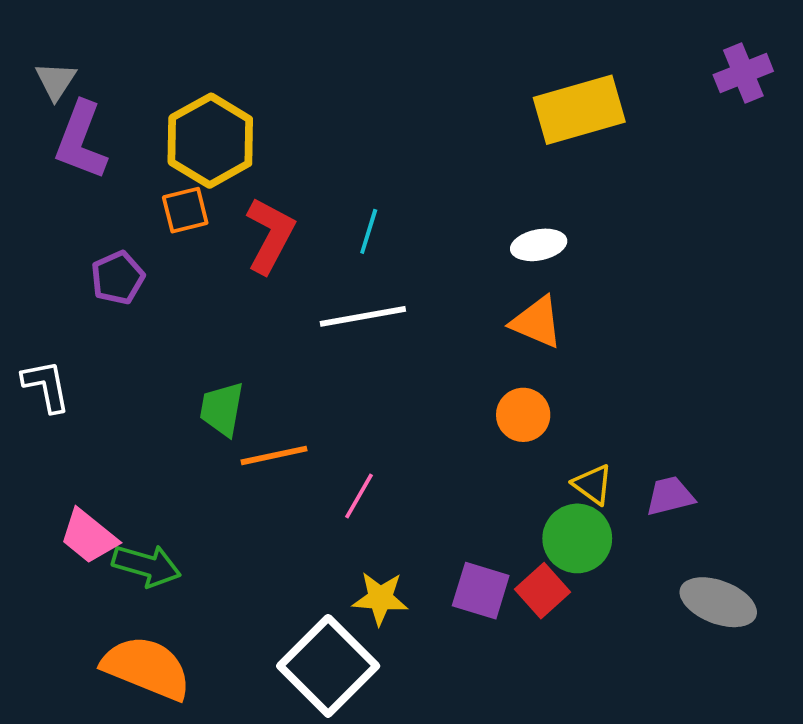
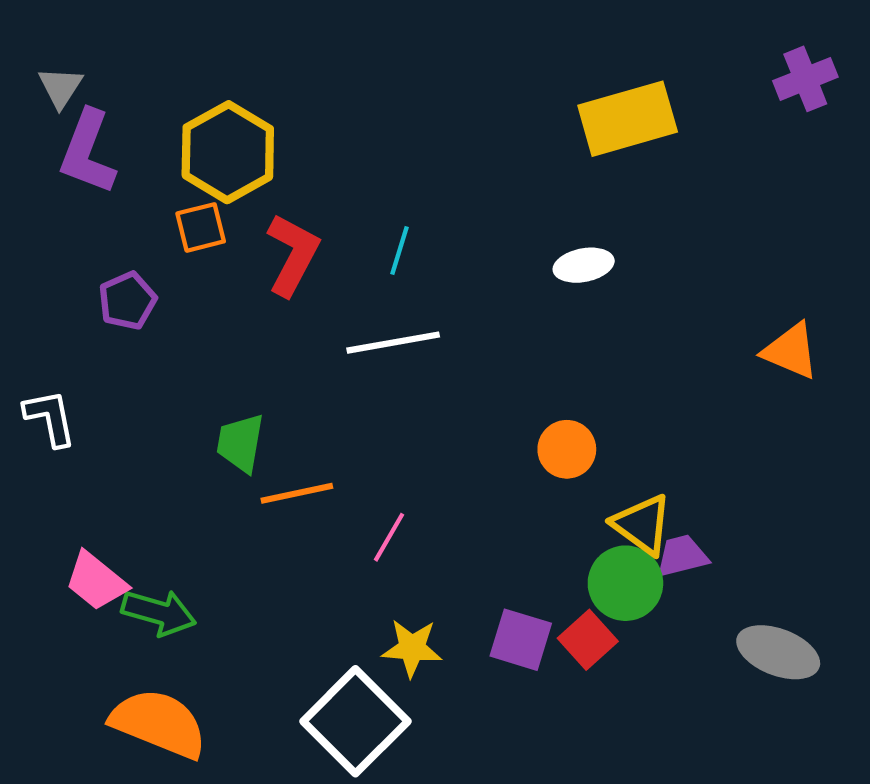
orange triangle: (537, 322) -> (791, 351), moved
yellow triangle: (593, 484) -> (642, 525), size x1.4
purple trapezoid: (670, 496) -> (682, 556), moved

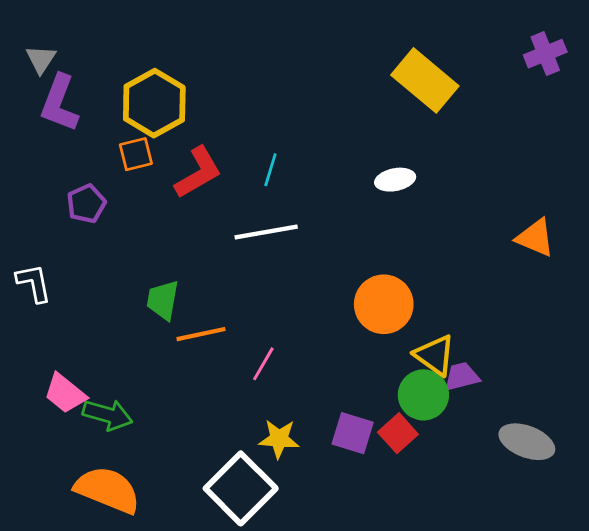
yellow rectangle: (628, 119) -> (425, 80), turned 56
red L-shape: (293, 255) -> (198, 173), turned 32
orange circle: (567, 449) -> (384, 304), size x1.5

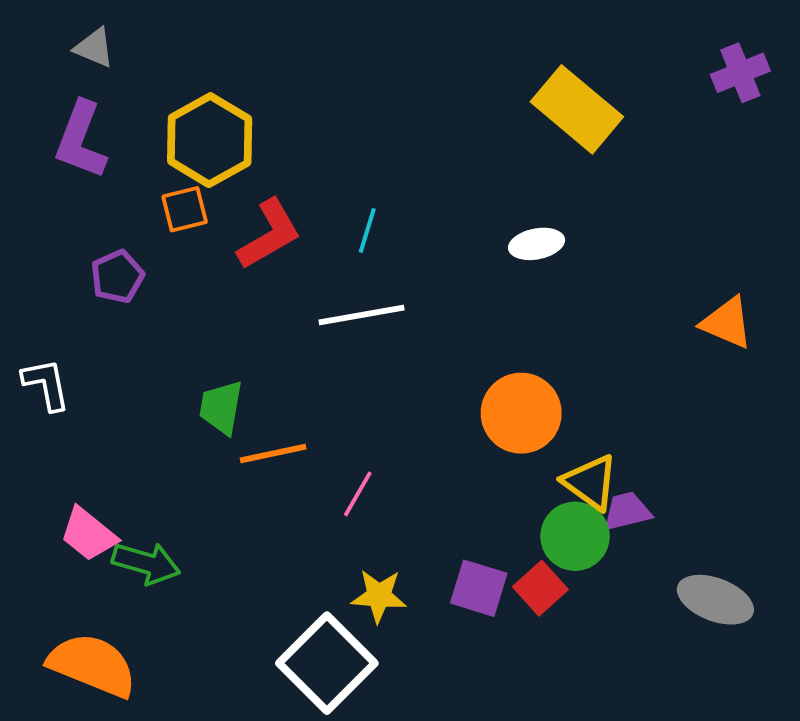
gray triangle: (41, 59) -> (94, 48), moved, turned -40
orange semicircle: (108, 490) -> (92, 665), moved

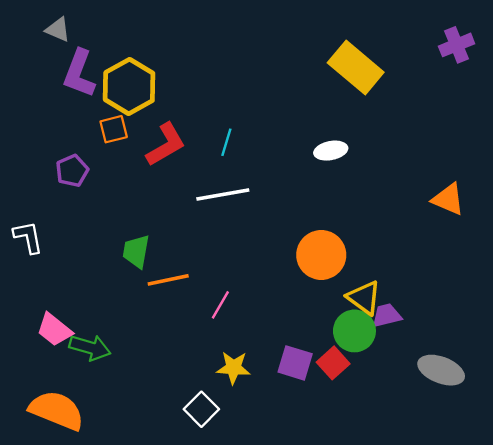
purple L-shape: (81, 140) -> (79, 73), moved
white square: (327, 663) -> (201, 409), size x0.6

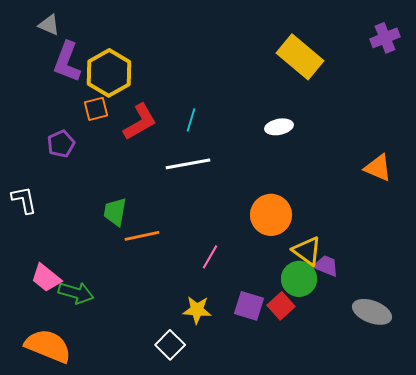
pink line: (220, 305) -> (210, 257), moved
purple trapezoid: (387, 315) -> (326, 266), turned 36

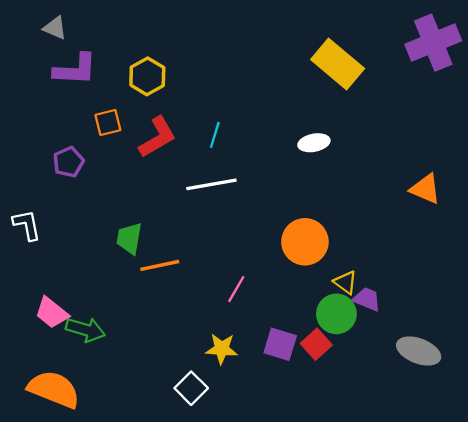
purple cross: (385, 38) -> (433, 43), size x1.6
purple L-shape: (67, 62) -> (75, 70), turned -108
yellow hexagon: (109, 73) -> (147, 76), moved, size x0.7
yellow triangle: (307, 251) -> (345, 282), size x0.7

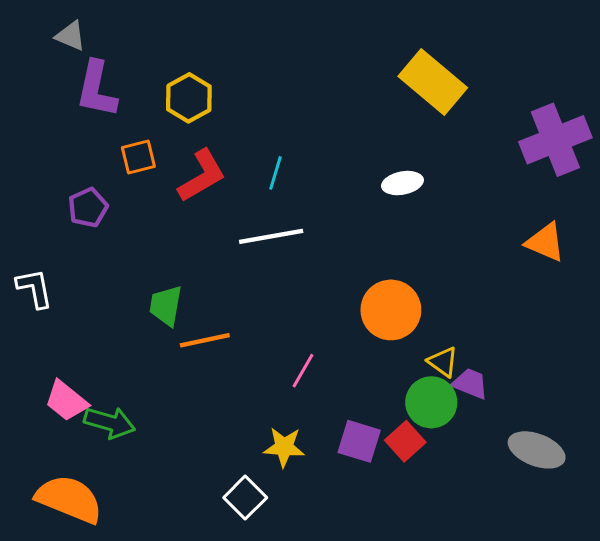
purple cross: (433, 43) -> (555, 140), moved
purple L-shape: (75, 70) -> (97, 89), turned 99

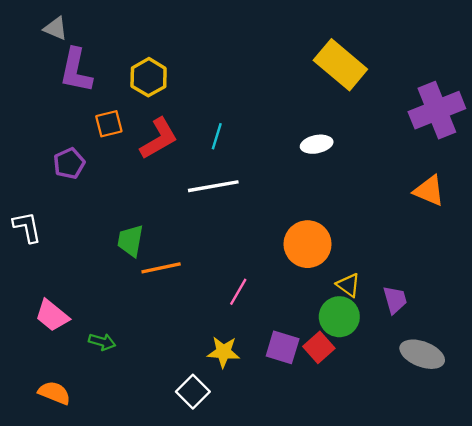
purple trapezoid: (470, 384) -> (395, 300), moved, turned 52
green arrow: (110, 423) -> (102, 342), moved, size x0.7
orange semicircle: (69, 499) -> (54, 393), size x0.6

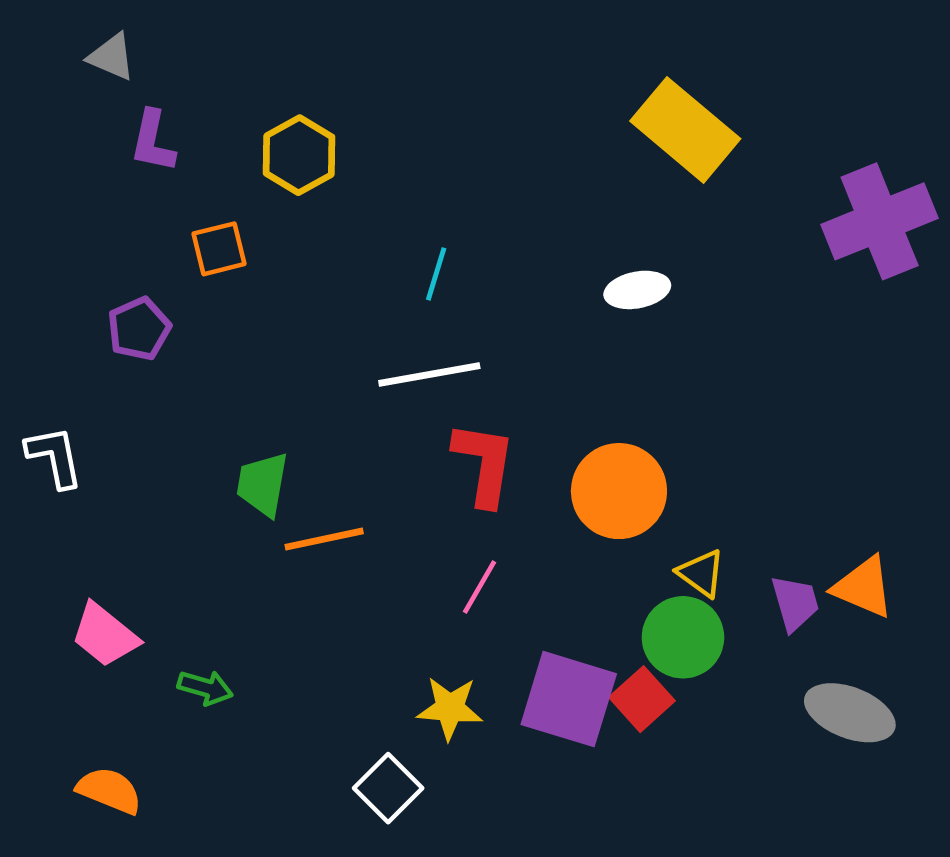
purple L-shape: (76, 70) -> (153, 141), size x0.7
red L-shape: (159, 138) -> (484, 464), moved, turned -51
orange triangle: (429, 191) -> (864, 587), moved
purple square: (283, 347) -> (569, 699), size x1.4

